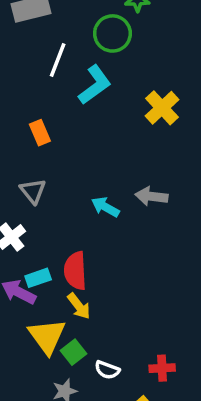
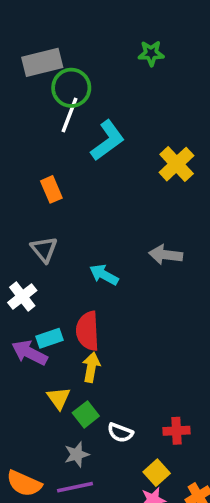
green circle: (112, 33) -> (71, 88), moved
cyan arrow: (105, 207) -> (104, 275), moved
yellow arrow: (79, 306) -> (91, 367), turned -132
yellow triangle: (47, 336) -> (59, 398), size x0.6

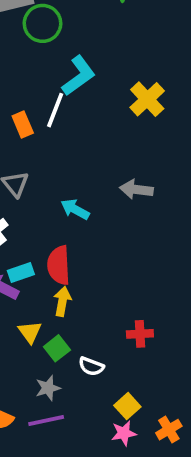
white line: (69, 115) -> (55, 110), moved
red cross: (177, 431) -> (140, 334), moved

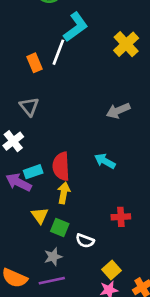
gray arrow: (136, 189) -> (118, 111), turned -30
cyan arrow: (75, 209) -> (105, 161), moved
green square: (57, 348) -> (60, 227), turned -30

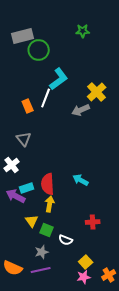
gray arrow: (118, 111) -> (81, 110), moved

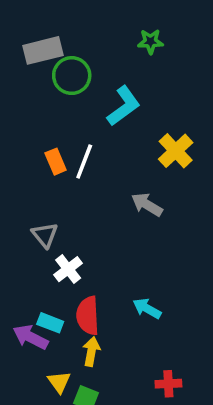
cyan L-shape: (59, 79) -> (124, 106), moved
orange rectangle: (28, 106) -> (56, 162), moved
gray arrow: (81, 110) -> (147, 205), moved, turned 54
white cross: (12, 165) -> (68, 269), moved
cyan rectangle: (27, 188) -> (50, 323), turned 40

